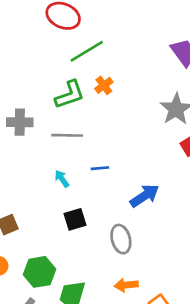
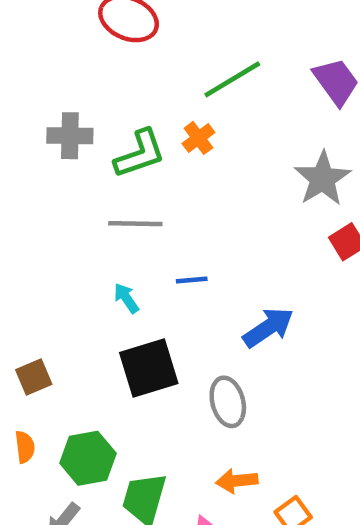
green line: (87, 51) -> (232, 79), moved
gray cross: (20, 122) -> (70, 136), moved
black square: (75, 219) -> (149, 368), size x1.5

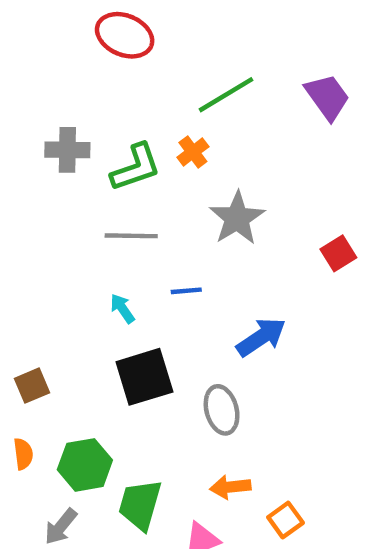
gray star: (322, 179) -> (237, 218), moved

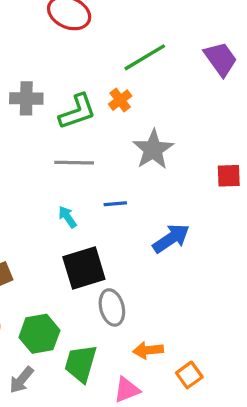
red square: (338, 253) -> (229, 176), turned 30
gray ellipse: (222, 410) -> (112, 307), moved

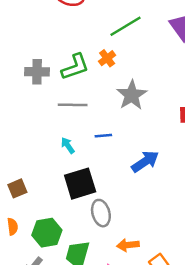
gray cross: (26, 98) -> (37, 72), moved

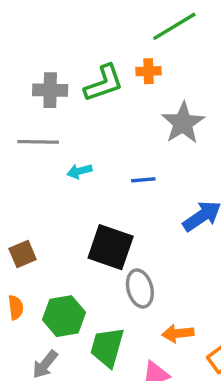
orange cross: (107, 58) -> (149, 71), turned 35
gray line: (73, 105) -> (38, 142), moved
cyan arrow: (68, 145) -> (80, 171), moved, turned -70
black square: (80, 184) -> (111, 247), turned 36

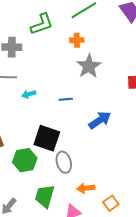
orange cross: (149, 71) -> (77, 40), moved
green L-shape: (104, 83) -> (42, 24), moved
green hexagon: (64, 316) -> (25, 160), moved

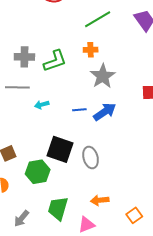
green L-shape: (42, 24) -> (55, 61), moved
blue arrow: (100, 120) -> (105, 112), moved
gray ellipse: (64, 162) -> (91, 158), moved
orange square: (111, 203) -> (134, 215), moved

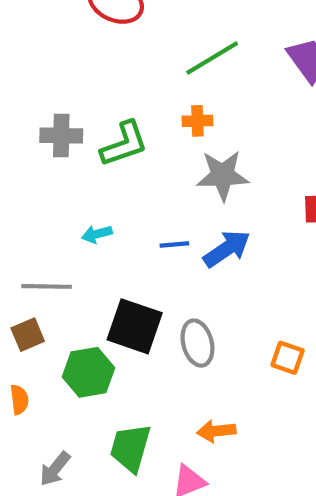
gray star: (103, 76) -> (223, 175), turned 30
gray line: (17, 87) -> (47, 286), moved
orange square: (134, 215) -> (288, 358), moved, turned -35

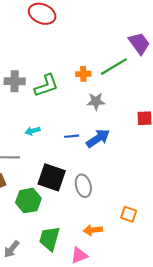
green line: (212, 58) -> (114, 67), moved
gray star: (223, 175) -> (96, 101), size x0.7
orange square: (288, 358) -> (129, 214), moved

